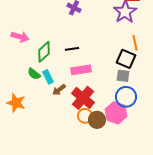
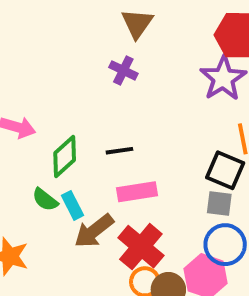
brown arrow: (59, 90) -> (94, 231), size x1.5

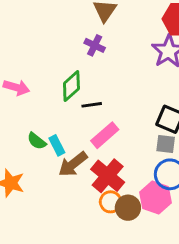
green diamond: (65, 157) -> (71, 86), moved
pink rectangle: (137, 192) -> (105, 135), turned -32

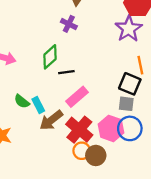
pink hexagon: (155, 198) -> (111, 128), moved

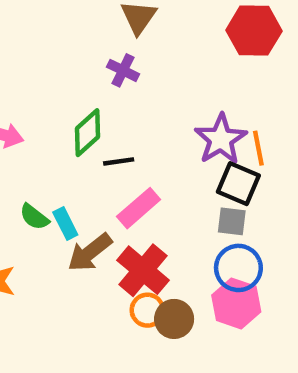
purple star: (129, 29) -> (221, 139), moved
pink hexagon: (111, 128) -> (236, 303), moved

